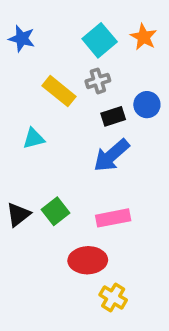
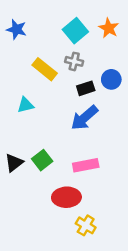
gray cross: (98, 81) -> (74, 61), turned 30

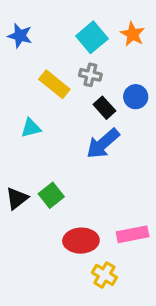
black rectangle: (86, 88) -> (104, 108), turned 66
pink rectangle: (86, 165) -> (133, 234), moved

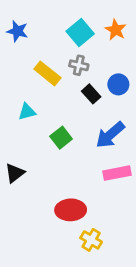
blue arrow: (103, 144) -> (110, 135), moved
green square: (51, 195) -> (61, 138), moved
pink rectangle: (133, 234) -> (117, 173), moved

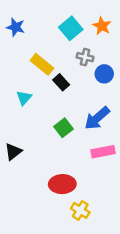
gray cross: (79, 65) -> (85, 57), moved
black rectangle: (91, 94) -> (61, 82), moved
cyan triangle: (27, 112) -> (24, 98), turned -35
green square: (61, 138) -> (63, 128), moved

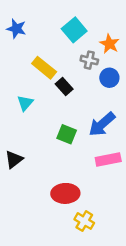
orange star: (102, 26) -> (109, 44), moved
green square: (63, 128) -> (67, 134), turned -30

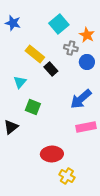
green square: (67, 134) -> (33, 107), moved

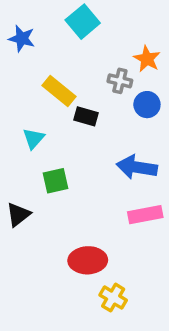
cyan square: (59, 24) -> (83, 22), moved
black rectangle: (51, 69) -> (86, 116), turned -32
blue arrow: (81, 99) -> (137, 167), turned 50
green square: (33, 107) -> (56, 181), turned -35

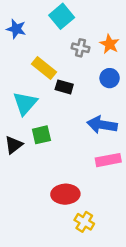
gray cross: (120, 81) -> (81, 48), moved
cyan triangle: (34, 138) -> (25, 103), size x1.5
black triangle: (18, 215) -> (14, 145), moved

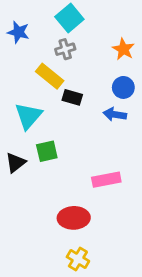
gray cross: (81, 48) -> (65, 49), moved, turned -30
blue arrow: (102, 125) -> (115, 114), moved, size x0.7
pink rectangle: (108, 160) -> (106, 180), moved
yellow cross: (84, 222) -> (78, 259), moved

